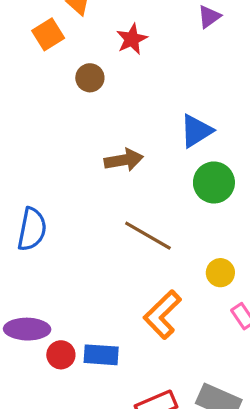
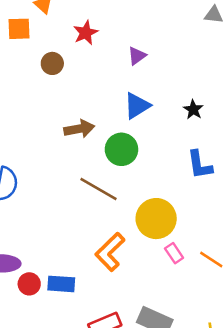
purple triangle: (209, 17) -> (137, 56), moved
orange square: (48, 34) -> (19, 29), turned 30
green circle: (214, 182) -> (121, 149), moved
yellow circle: (220, 273) -> (156, 219), size x1.8

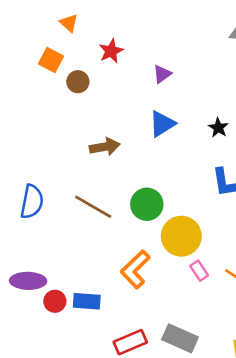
orange square: (19, 29) -> (51, 60), moved, turned 30
green circle: (121, 149) -> (147, 204), moved
brown line: (98, 189) -> (93, 207), moved

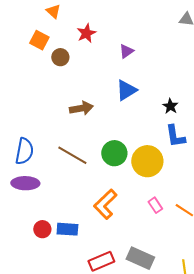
black star: (218, 128) -> (170, 106), moved
yellow circle: (181, 236) -> (147, 161), moved
purple ellipse: (28, 281) -> (25, 183), moved

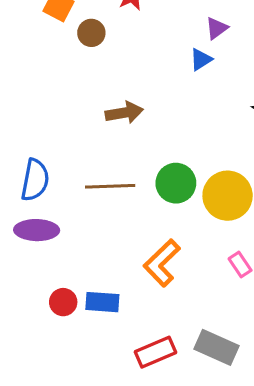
purple triangle: (126, 51) -> (217, 28), moved
blue triangle: (126, 90) -> (201, 59), moved, size x0.7
brown line: (72, 155) -> (110, 186), turned -32

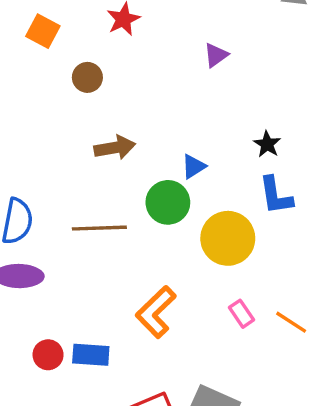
brown circle: (91, 33) -> (87, 77), moved
blue triangle: (201, 59) -> (194, 166), moved
green circle: (176, 183) -> (168, 202), moved

